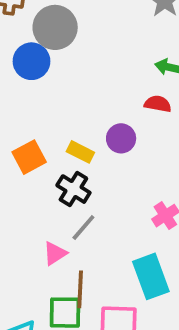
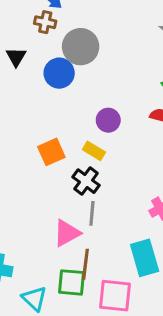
purple circle: (121, 138) -> (108, 120), moved
gray line: (83, 228) -> (92, 213), turned -40
pink triangle: (55, 253) -> (67, 233), size x1.4

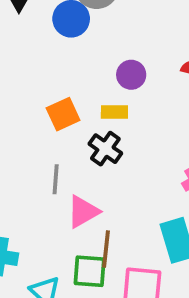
yellow rectangle: (94, 151) -> (114, 112), turned -30
gray line: (92, 213) -> (56, 179), moved

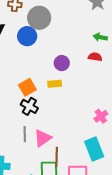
black cross: (105, 149) -> (29, 106), moved
gray line: (56, 179) -> (25, 134), moved

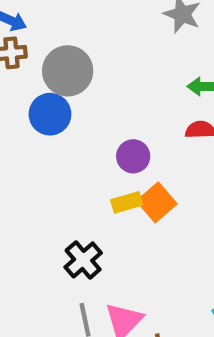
orange square: (27, 87) -> (157, 202), moved
black cross: (29, 106) -> (83, 260), turned 30

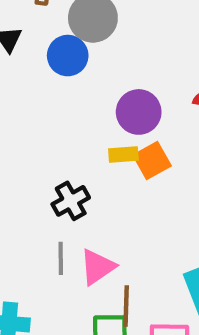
purple circle: (133, 156) -> (139, 112), size x1.4

